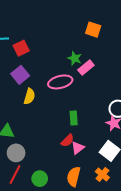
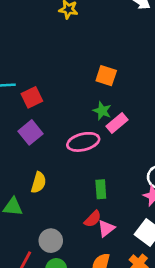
orange square: (93, 30) -> (106, 76), moved
yellow semicircle: (29, 96) -> (39, 182), moved
gray circle: (16, 153) -> (51, 241), moved

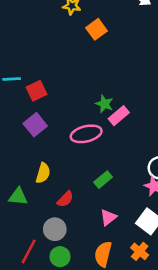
orange square: (106, 76) -> (97, 29), moved, turned 36
green rectangle: (101, 189) -> (103, 180), turned 54
red semicircle: (93, 219) -> (65, 199), moved

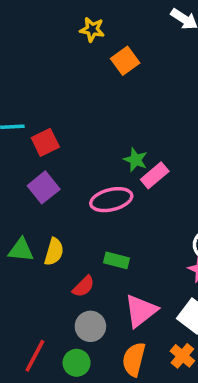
green rectangle: (103, 180) -> (116, 260), moved, turned 54
green triangle: (18, 197) -> (21, 250), moved
pink triangle: (108, 217) -> (141, 311), size x1.5
gray circle: (55, 229) -> (90, 326), moved

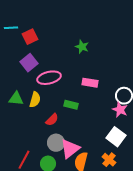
pink rectangle: (155, 175) -> (90, 83), moved, turned 49
pink ellipse: (111, 200) -> (49, 78), moved
pink triangle: (141, 311) -> (70, 149), moved

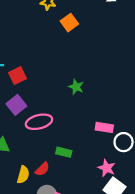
pink rectangle: (90, 83) -> (104, 127), moved
yellow semicircle: (35, 100) -> (23, 175), moved
pink star: (120, 110) -> (107, 168), moved

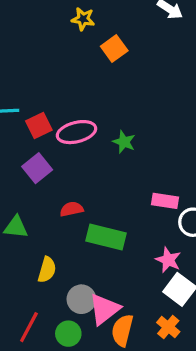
pink ellipse: (39, 122) -> (77, 132), moved
green rectangle: (64, 152) -> (106, 237), size x1.6
red semicircle: (42, 169) -> (72, 209), moved, turned -147

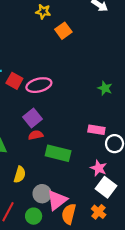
red square: (39, 126) -> (14, 81), turned -35
green star: (124, 142) -> (105, 88), moved
purple square: (37, 168) -> (33, 118), moved

